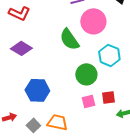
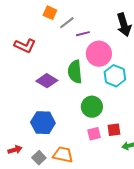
green semicircle: (69, 39) -> (75, 72), turned 30
purple diamond: (21, 48) -> (47, 81), moved
cyan hexagon: (109, 55) -> (115, 76), moved

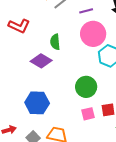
purple line: (83, 34) -> (86, 11), moved
green semicircle: (75, 72) -> (55, 42), moved, size x0.7

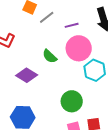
green semicircle: (55, 42) -> (50, 56), moved, turned -42

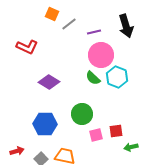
green semicircle: (50, 56) -> (93, 78), moved
green circle: (72, 101) -> (82, 114), moved

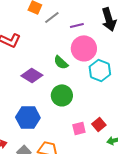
green semicircle: (93, 78) -> (61, 62), moved
green circle: (82, 114) -> (62, 95), moved
red square: (116, 131) -> (99, 124), turned -32

